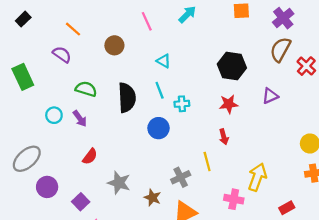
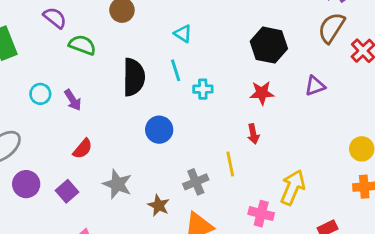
green semicircle: (86, 89) -> (82, 45), moved
blue circle: (158, 128) -> (159, 130), moved
purple square: (81, 202) -> (67, 191), moved

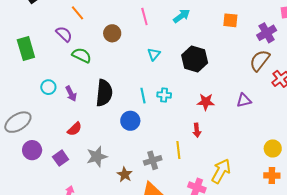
cyan triangle: (183, 34) -> (154, 54), turned 32
black hexagon: (269, 45) -> (195, 59), moved
cyan line: (176, 70) -> (143, 96), moved
black semicircle: (134, 77) -> (104, 93), moved
gray star: (117, 184) -> (97, 157), turned 30

